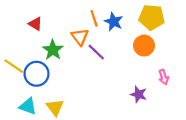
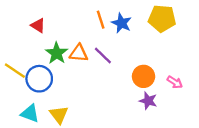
orange triangle: (80, 37) -> (79, 53), moved, turned -48
orange circle: (144, 46) -> (144, 76), moved
pink arrow: (164, 77) -> (175, 82), turned -40

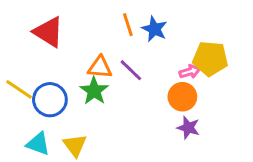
yellow pentagon: (162, 18) -> (210, 58), moved
red triangle: (38, 25) -> (48, 32), size x1.6
green star: (57, 53) -> (94, 91), moved
pink arrow: (175, 82) -> (190, 72), moved, turned -49

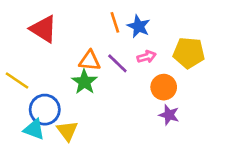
pink arrow: (190, 72) -> (146, 57), moved
blue circle: (50, 100) -> (45, 110), moved

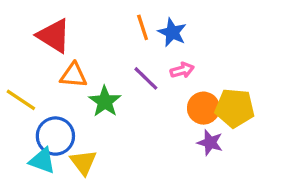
yellow pentagon: (189, 53) -> (235, 108), moved
orange triangle: (90, 61) -> (74, 75), moved

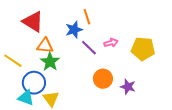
blue star: (172, 32) -> (74, 30), moved, turned 30
green star: (105, 101) -> (50, 62), moved
orange circle: (203, 108) -> (103, 79), moved
yellow pentagon: (235, 108) -> (143, 49), moved

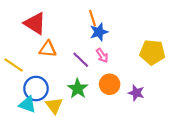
blue star: (74, 30) -> (99, 32), moved
pink arrow: (111, 43) -> (102, 55), moved, turned 72
purple line: (89, 48) -> (81, 60), moved
green star: (50, 62) -> (78, 89), moved

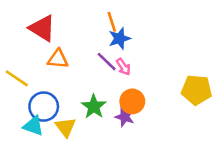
yellow pentagon: (152, 52) -> (197, 90), moved
purple line: (81, 60) -> (107, 62), moved
purple star: (136, 93) -> (125, 117), moved

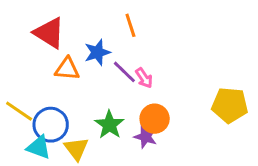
blue star: (119, 38) -> (97, 52), moved
yellow line: (17, 78) -> (19, 111), moved

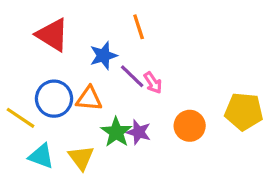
orange triangle: (67, 69) -> (89, 99), moved
orange circle: (155, 119) -> (190, 126), moved
blue circle: (51, 125) -> (54, 99), moved
purple star: (146, 137) -> (139, 132), moved

